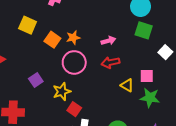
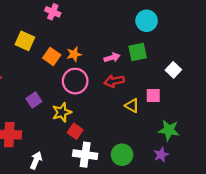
green square: (144, 30) -> (138, 52), moved, turned -30
green star: (150, 98) -> (169, 130), moved

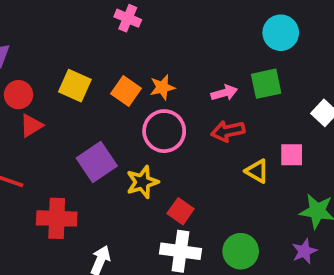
yellow square: (25, 41) -> (75, 86), moved
purple square: (34, 100) -> (97, 162), size x1.5
red square: (75, 131) -> (181, 211), moved

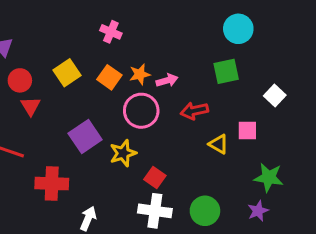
pink cross: (128, 18) -> (111, 32), moved
yellow square: (75, 86) -> (67, 73), turned 32
pink arrow: (224, 93) -> (167, 80), moved
red triangle: (31, 126) -> (30, 106), turned -30

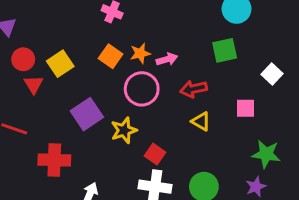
yellow square: (67, 73) -> (60, 64), moved
yellow triangle: (219, 144) -> (201, 121), moved

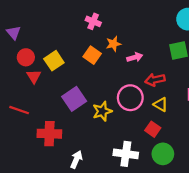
orange star: (140, 53) -> (113, 44), moved
pink circle: (142, 89) -> (130, 98), moved
red square: (155, 154) -> (153, 129), moved

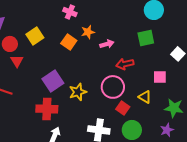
yellow square: (54, 61) -> (35, 36), moved
pink circle: (130, 98) -> (113, 87), moved
yellow triangle: (161, 104) -> (145, 97), moved
red cross: (49, 134) -> (47, 109), moved

